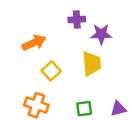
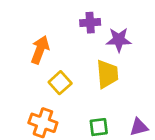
orange arrow: (34, 43) -> (40, 50), turned -45

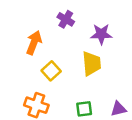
purple cross: (90, 23) -> (66, 19), moved, turned 35

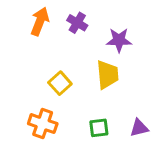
orange arrow: (34, 43) -> (40, 21), moved

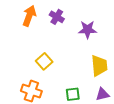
yellow trapezoid: (107, 75) -> (99, 66), moved

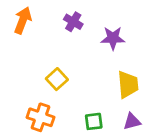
orange arrow: (29, 16) -> (23, 20), moved

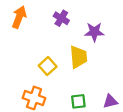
yellow trapezoid: (128, 85) -> (78, 57), moved

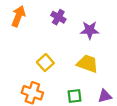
yellow trapezoid: (78, 57) -> (87, 64), moved, turned -65

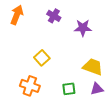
yellow trapezoid: (87, 64) -> (93, 67), moved

